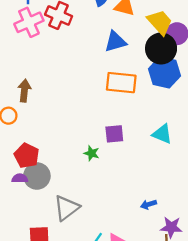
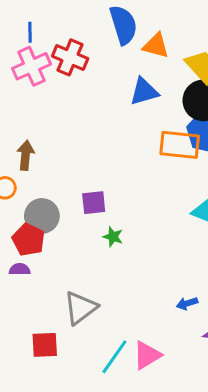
orange rectangle: (121, 83) -> (180, 145), moved
purple square: (114, 134) -> (94, 203), moved
gray circle: (37, 176) -> (42, 216), moved

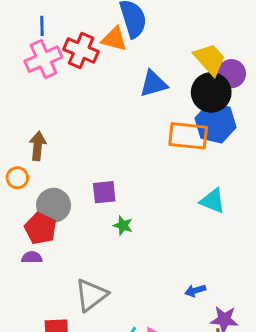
orange triangle: (156, 46) -> (114, 39), moved

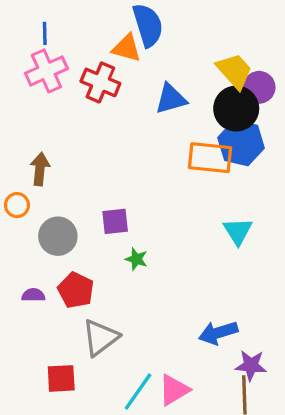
red cross: (81, 50) -> (100, 82), moved
cyan triangle: (213, 201) -> (238, 231), turned 36
red pentagon: (41, 228) -> (76, 290), moved
blue arrow: (195, 291) -> (218, 333), size x1.6

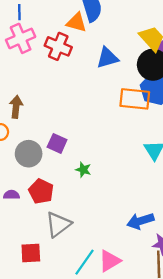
purple square: (115, 221) -> (57, 143), moved, turned 30

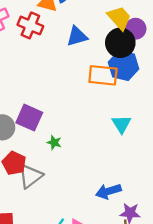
purple square: (57, 143) -> (29, 118), size x1.4
gray triangle: (58, 224) -> (30, 176), moved

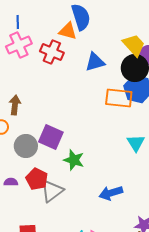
green star: (54, 143) -> (74, 160), size x1.5
blue arrow: (108, 191) -> (111, 193), moved

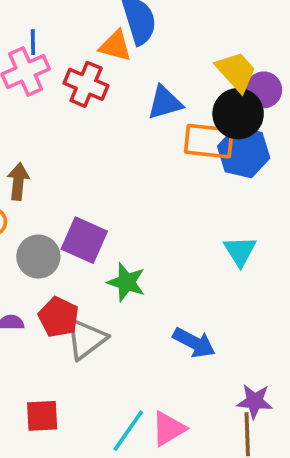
blue line: (18, 22) -> (33, 42), moved
orange rectangle: (119, 98) -> (209, 141), moved
blue arrow: (111, 193) -> (194, 343), turned -135

